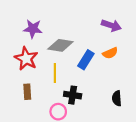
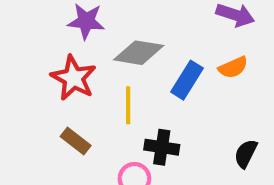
brown rectangle: (27, 92) -> (76, 141), turned -48
black semicircle: (117, 98) -> (246, 154), turned 32

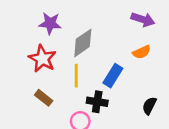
gray diamond: (139, 53) -> (83, 43), turned -44
blue rectangle: (187, 80) -> (113, 76), moved

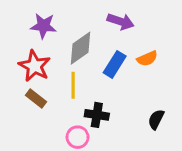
purple arrow: (143, 19) -> (121, 21), moved
blue rectangle: (113, 76) -> (115, 64), moved
brown rectangle: (44, 98) -> (36, 99), moved

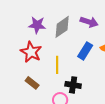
gray diamond: (81, 48) -> (62, 27), moved
brown rectangle: (36, 99) -> (32, 83), moved

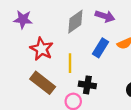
purple star: (37, 25) -> (23, 19), moved
brown rectangle: (32, 83) -> (43, 83), size x1.6

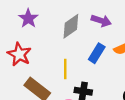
purple star: (23, 19) -> (28, 18), moved, turned 30
red star: (42, 49) -> (19, 54), moved

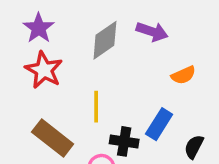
blue rectangle: (97, 53) -> (159, 124), moved
red star: (19, 54) -> (44, 70), moved

